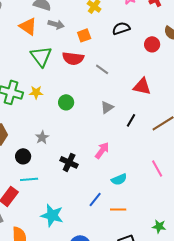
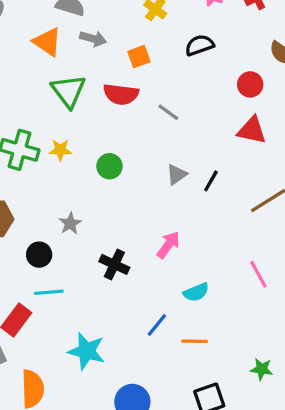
red circle: (152, 44) -> (250, 84), moved
red triangle: (142, 86) -> (252, 130), moved
black line: (131, 120) -> (211, 181), moved

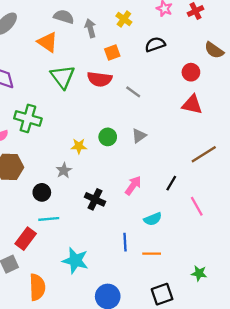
gray arrow: (93, 39) -> (90, 28), moved, turned -120
yellow star: (60, 150) -> (79, 146), moved
green circle: (109, 166) -> (108, 137), moved
black line: (211, 181) -> (171, 183), moved
blue line: (157, 325) -> (125, 242), turned -42

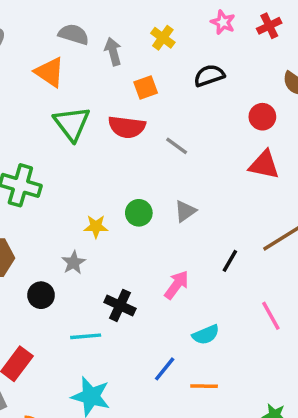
black line: (171, 183) -> (230, 261), moved
cyan line: (49, 219) -> (86, 336), moved
blue line: (125, 242) -> (165, 369), turned 42

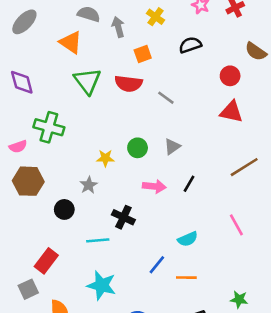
black line: (230, 261) -> (189, 184), moved
pink arrow: (177, 285) -> (154, 186), moved, turned 60

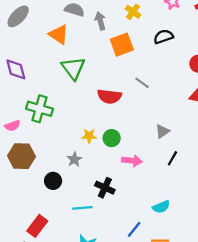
orange square: (143, 54) -> (122, 45), size x1.5
red semicircle: (129, 84) -> (109, 96), moved
gray triangle: (172, 147) -> (162, 131), moved
green circle: (138, 148) -> (112, 138), moved
black line: (189, 184) -> (172, 158), moved

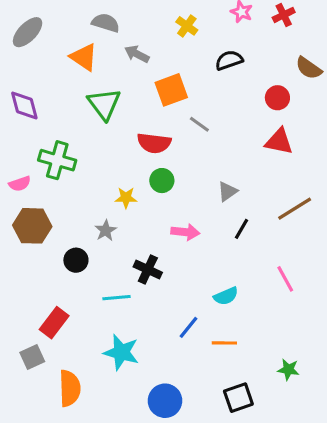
gray arrow: (100, 21) -> (137, 54), moved, turned -48
orange square: (122, 45) -> (171, 90), moved
green circle: (112, 138) -> (162, 181), moved

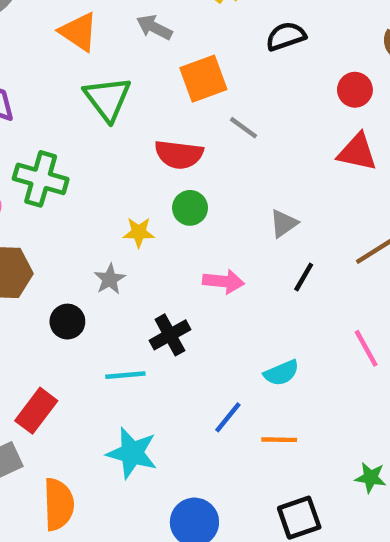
black cross: (148, 270) -> (170, 335), turned 36

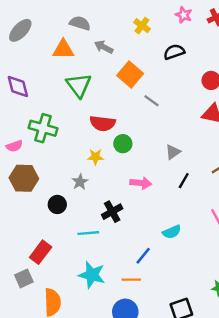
orange triangle: (79, 32) -> (63, 49), turned -35
orange square: (203, 79) -> (130, 74), turned -30
red semicircle: (179, 154) -> (103, 123), moved
orange line: (279, 440) -> (131, 280), moved

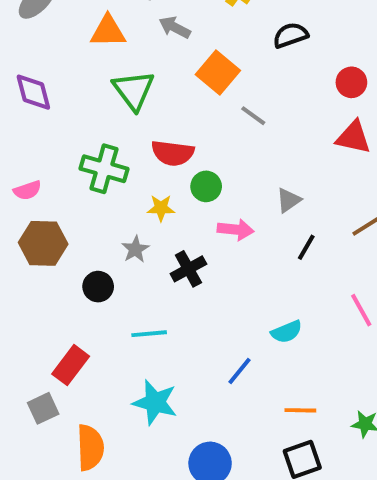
green cross: (43, 128) -> (104, 169), moved
pink arrow: (141, 183) -> (236, 230), moved
black cross: (112, 212) -> (188, 269), moved
orange line: (131, 280) -> (300, 410), moved

